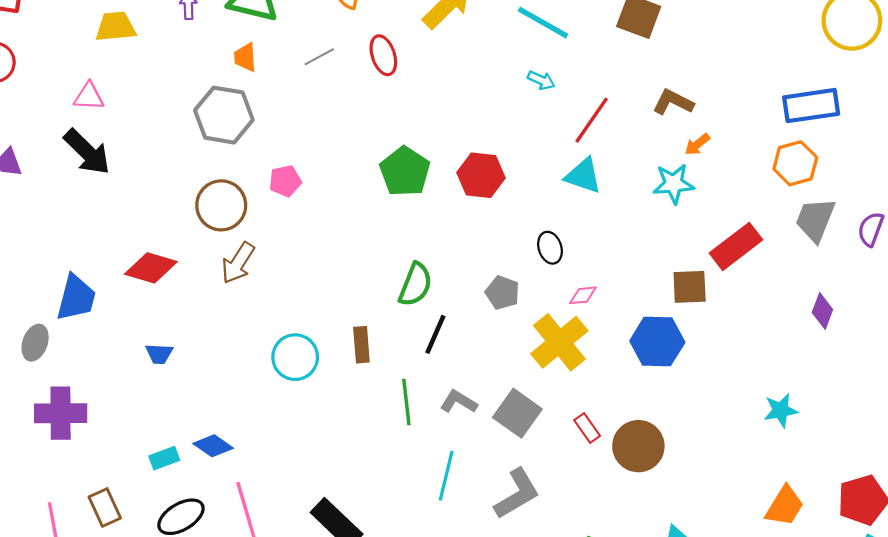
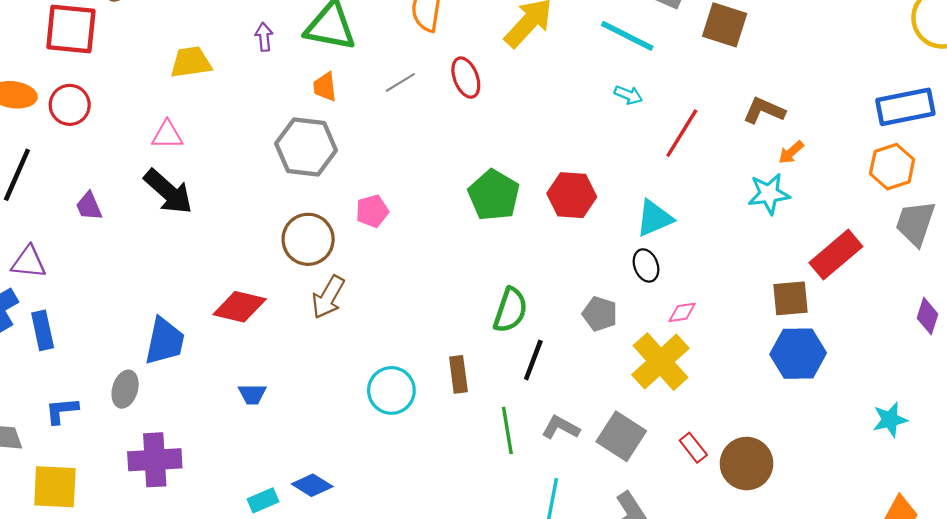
cyan triangle: (583, 176) -> (654, 218), moved, turned -39
blue hexagon: (657, 342) -> (798, 354), moved

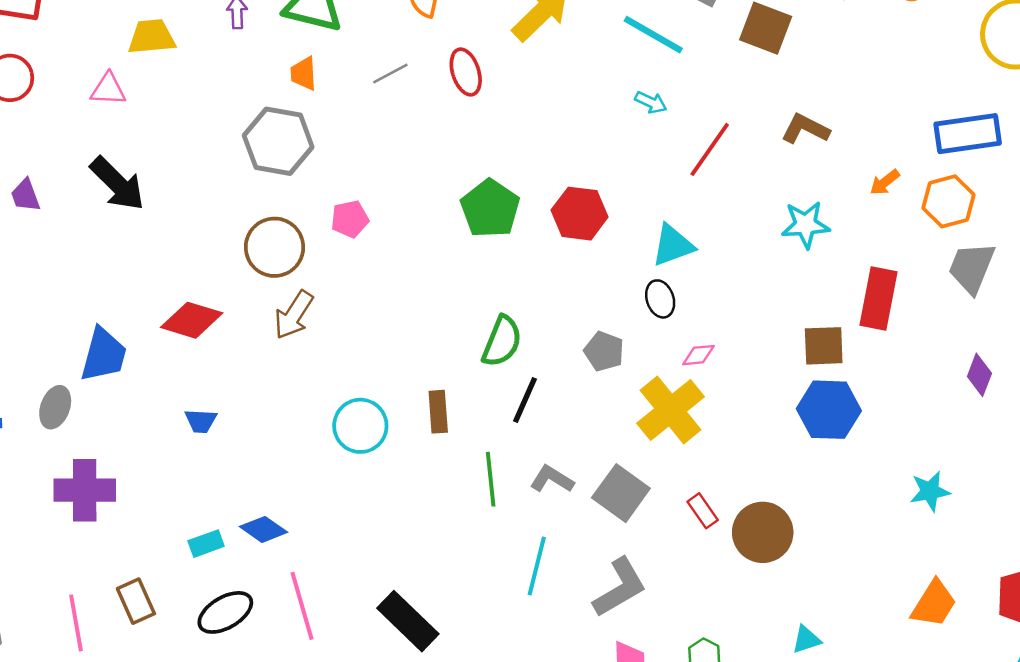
pink triangle: (167, 135) -> (108, 89), moved
orange arrow: (791, 152) -> (885, 182), moved
red rectangle: (836, 255) -> (878, 299), turned -42

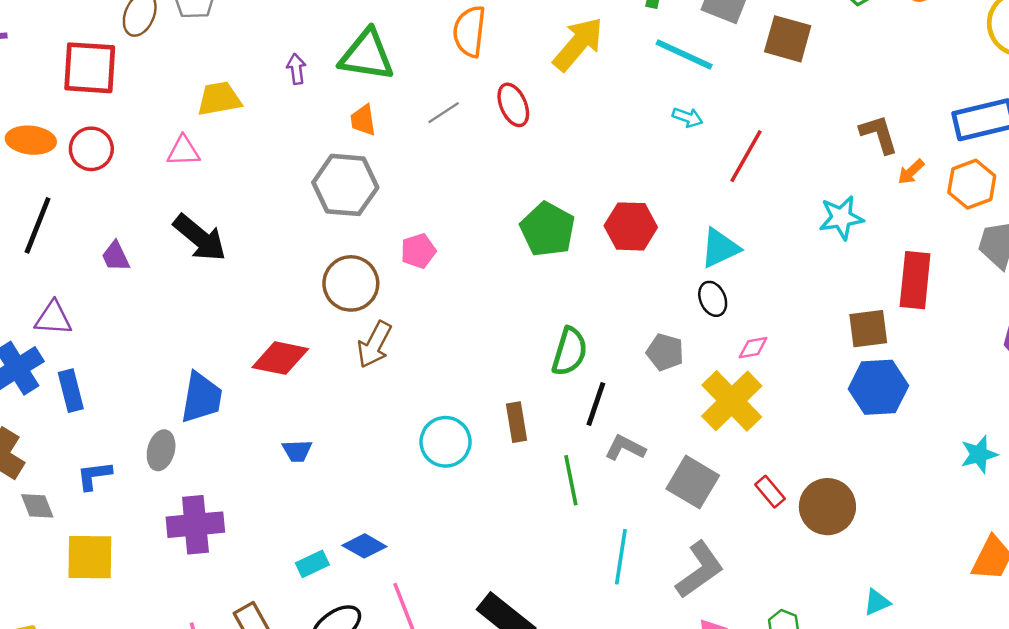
brown L-shape: (805, 129) -> (879, 134), moved, turned 51
gray L-shape: (552, 479) -> (625, 448), moved

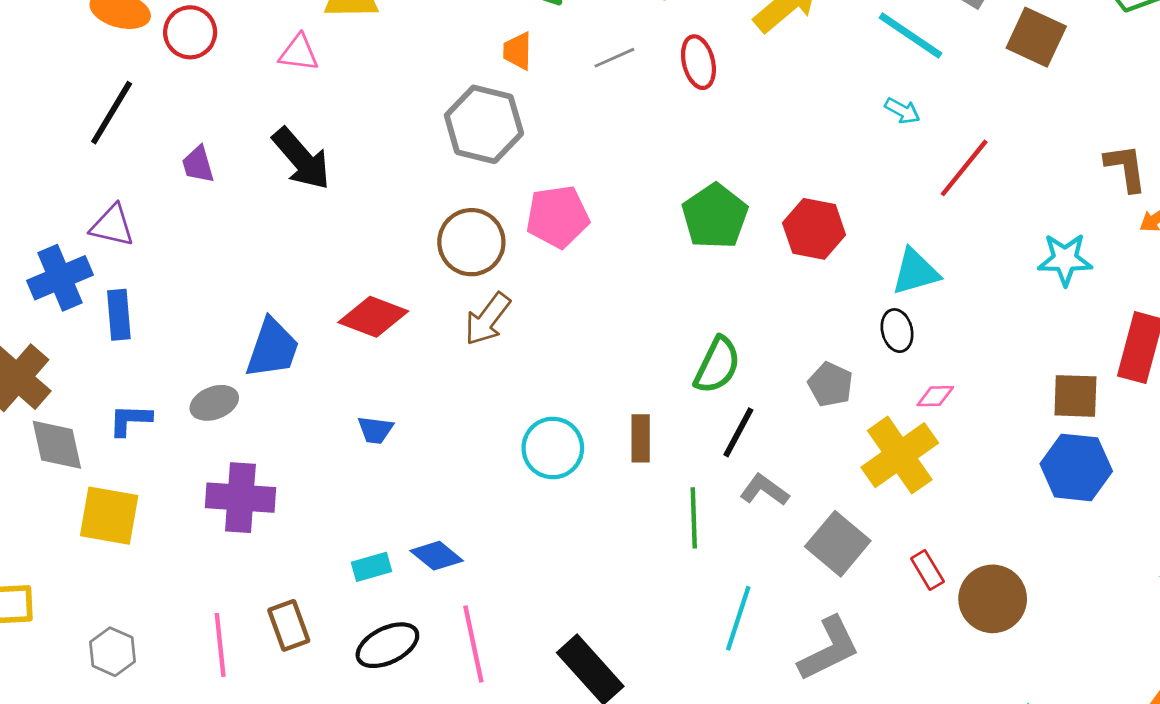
pink pentagon: (418, 251) -> (558, 217), size x1.5
gray ellipse: (161, 450) -> (214, 403), turned 45
gray diamond: (37, 506) -> (57, 445), size x1.4

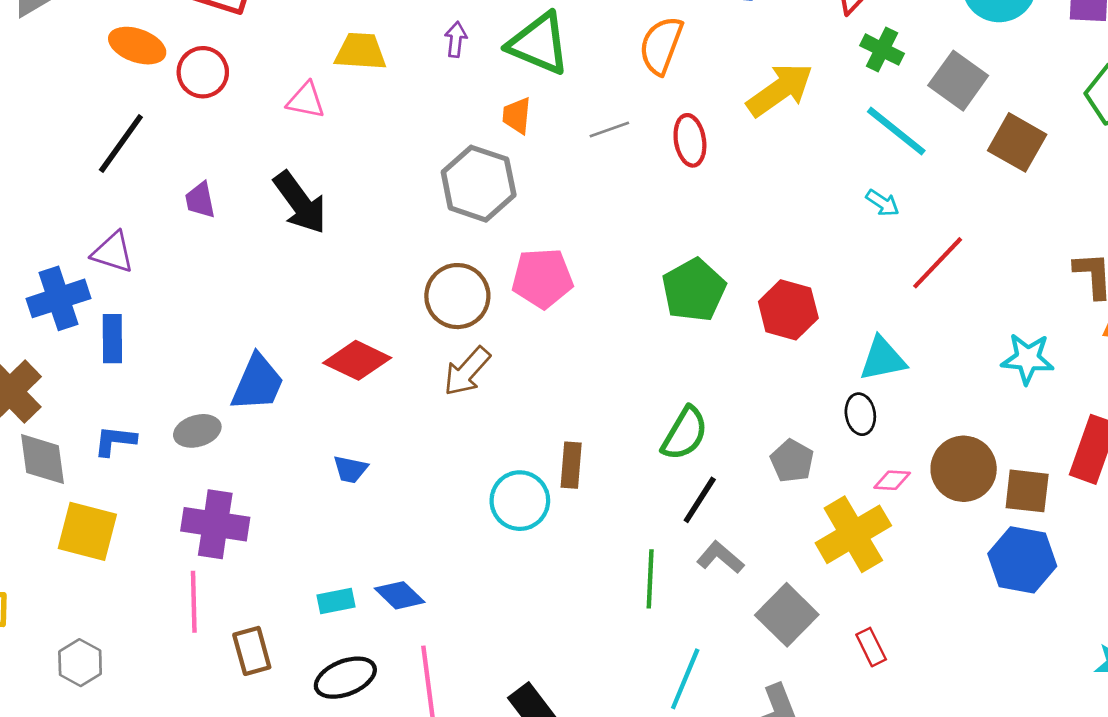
brown rectangle: (641, 438) -> (571, 465), moved
brown circle: (993, 599) -> (964, 469), moved
pink line: (220, 645) -> (194, 602), moved

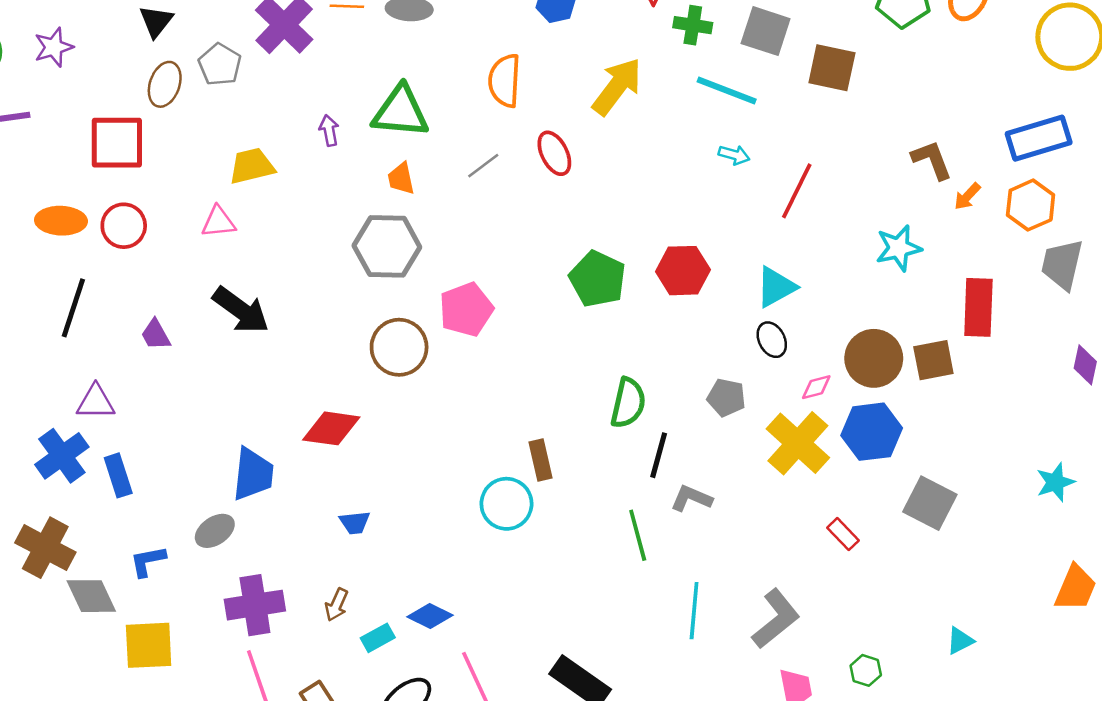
brown arrow: (467, 371) -> (337, 605), moved, size x0.7
blue hexagon: (1022, 560) -> (872, 432), moved
gray square: (787, 615) -> (930, 503), moved

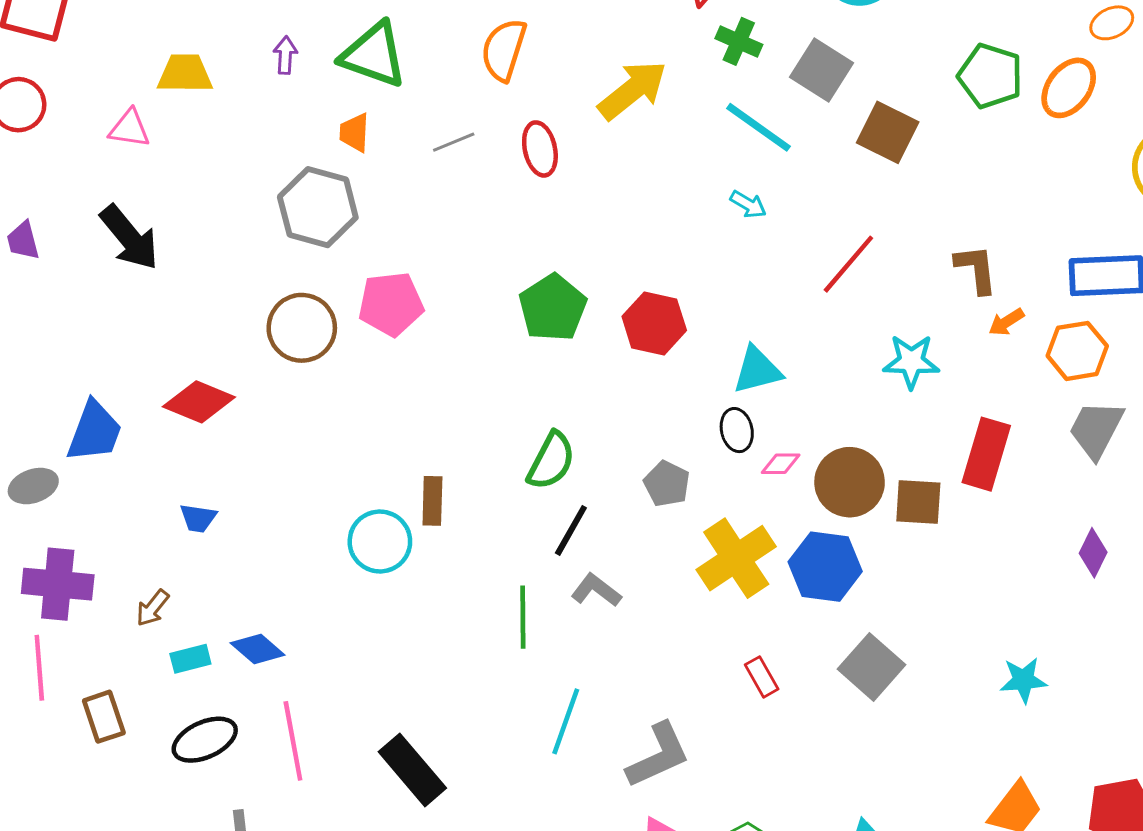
red line: (797, 191) -> (848, 264), moved
pink diamond: (816, 387) -> (781, 464), moved

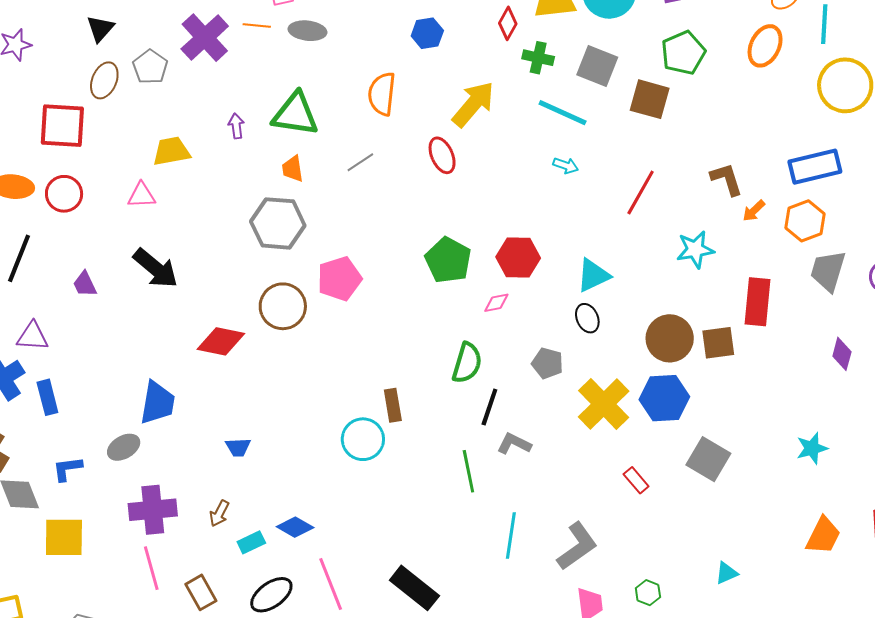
green pentagon: (990, 76) -> (683, 53), moved, turned -30
red ellipse: (540, 149) -> (442, 155), moved
red diamond: (199, 402) -> (221, 341), moved
pink diamond: (781, 464) -> (496, 303), moved

